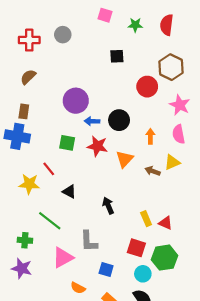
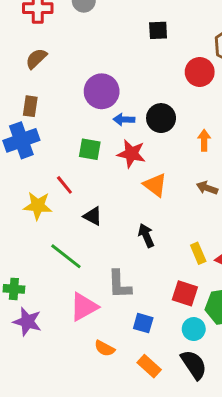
blue cross: (17, 136) -> (21, 140), turned -30
orange triangle: (124, 159) -> (155, 185), moved, turned -36
green cross: (25, 240) -> (14, 289), moved

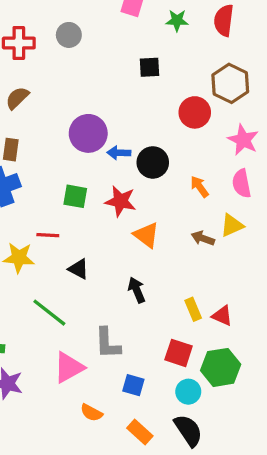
blue arrow: (124, 120) -> (119, 153), moved
orange arrow: (204, 140) -> (200, 187), turned -36
red line: (64, 185) -> (48, 235), turned -48

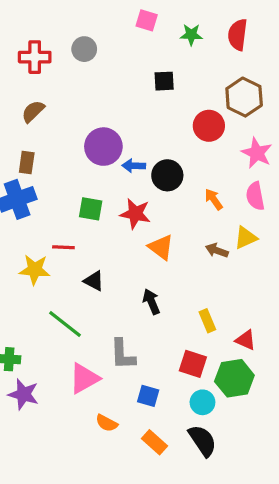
red triangle: (222, 316) -> (246, 340), moved

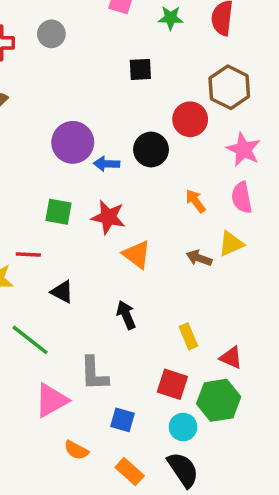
black circle: (167, 175) -> (151, 150), moved

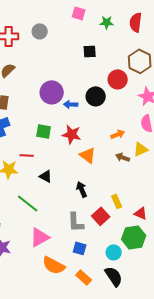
orange arrow: (195, 201) -> (118, 134), moved, turned 104
gray L-shape: (94, 374) -> (76, 222), moved
red square: (172, 384) -> (101, 216), moved, turned 30
orange semicircle: (76, 450) -> (54, 265), size x1.6

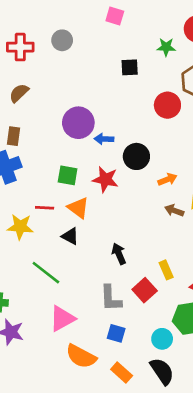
green star: (107, 22) -> (166, 47), moved
black circle: (96, 96) -> (136, 156), moved
orange triangle: (88, 155) -> (78, 208), moved

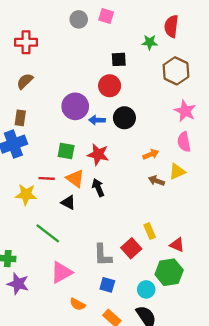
gray circle: (62, 40) -> (79, 19), moved
red circle: (167, 105) -> (110, 86), moved
black circle: (136, 156) -> (124, 118), moved
black arrow: (119, 254) -> (98, 188), moved
orange semicircle: (81, 356) -> (78, 304), size x0.6

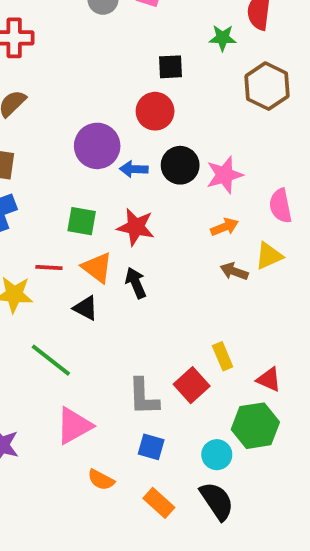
pink star: (185, 111) -> (225, 175), moved, turned 30

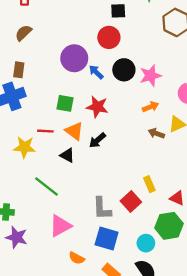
blue arrow: (134, 169) -> (96, 72), turned 42
black arrow: (136, 283) -> (97, 140), turned -108
blue square: (151, 447) -> (107, 238), size x1.5

